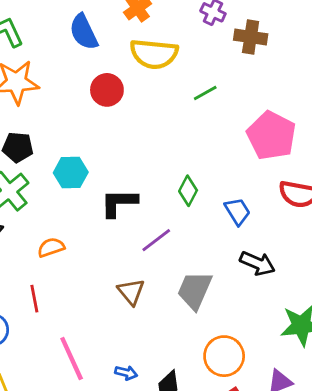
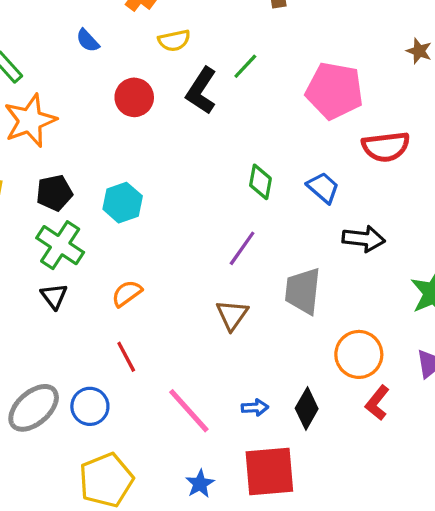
blue semicircle: (84, 32) -> (88, 41), size x0.6
yellow semicircle: (154, 54) -> (174, 40), size x0.6
black L-shape: (119, 203) -> (201, 91), moved, turned -39
brown triangle: (131, 292) -> (232, 315), turned 32

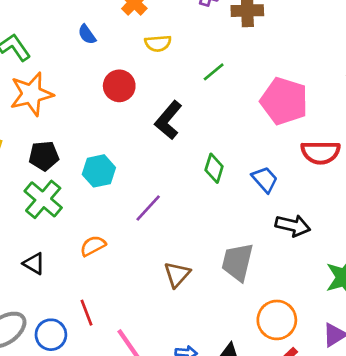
black L-shape: (201, 91) -> (168, 120), moved
purple line: (242, 248) -> (148, 208), moved
black triangle: (54, 296) -> (34, 264), moved, turned -30
red line: (126, 357) -> (87, 313), moved

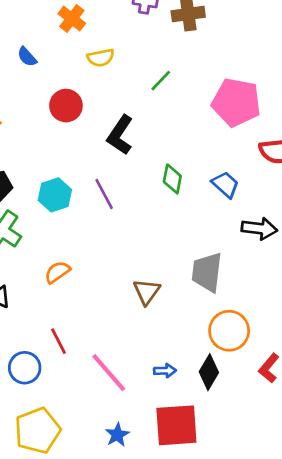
purple line: (148, 208) -> (104, 194), moved, turned -64
orange circle: (277, 320) -> (229, 331), moved

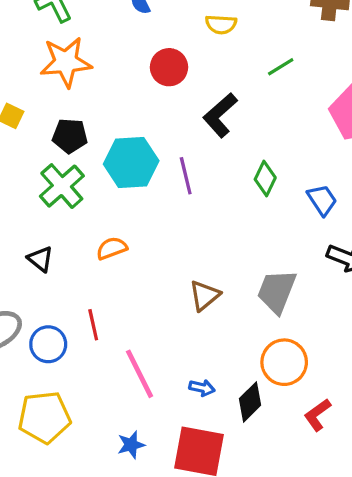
cyan hexagon: (55, 195) -> (131, 162), size x1.4

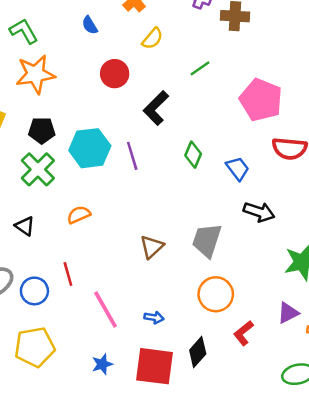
yellow semicircle: (221, 24) -> (152, 39), turned -50
black diamond: (250, 402) -> (198, 352), moved

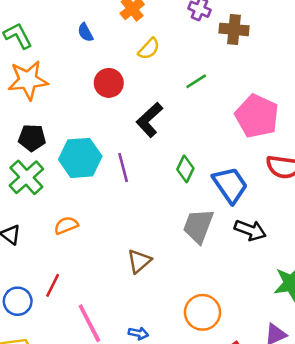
blue trapezoid: (238, 168) -> (230, 185), size x1.5
gray trapezoid: (207, 240) -> (198, 226), moved
red line: (68, 274) -> (53, 285), turned 40

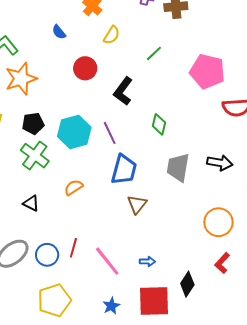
blue trapezoid: (230, 185) -> (124, 170), moved, turned 60
red line: (53, 285) -> (73, 248), moved
orange circle: (202, 312) -> (218, 222), moved

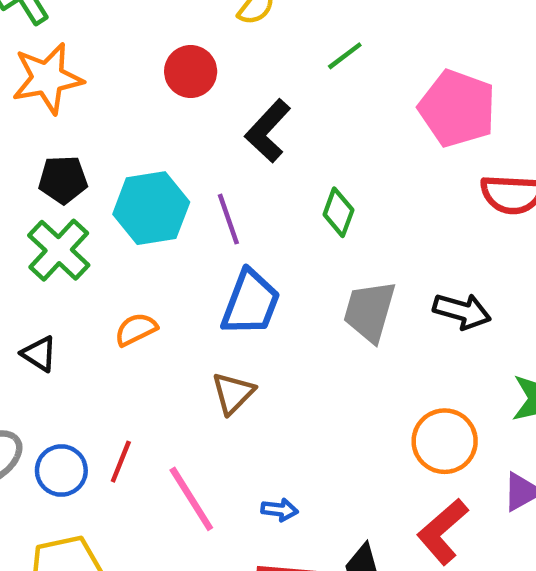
brown triangle: (137, 204) -> (233, 393), moved
red L-shape: (222, 263) -> (443, 532), size x1.4

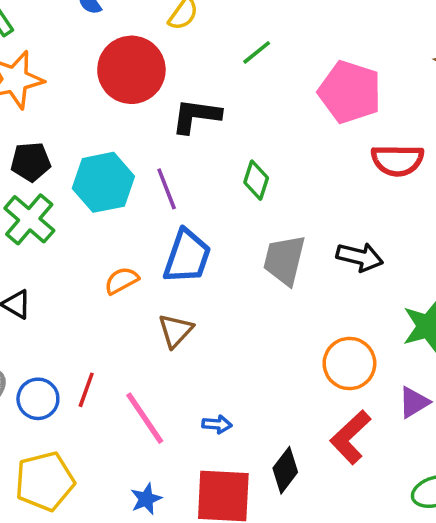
red circle: (191, 71) -> (131, 70), size x1.6
black L-shape: (268, 131) -> (196, 116), turned 57
orange semicircle: (136, 329) -> (122, 281), moved

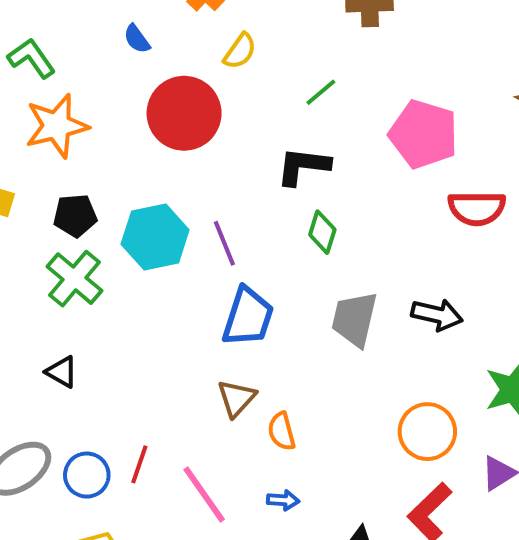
black L-shape: (196, 116) -> (303, 166), moved
orange semicircle: (122, 281) -> (282, 431), moved, turned -76

